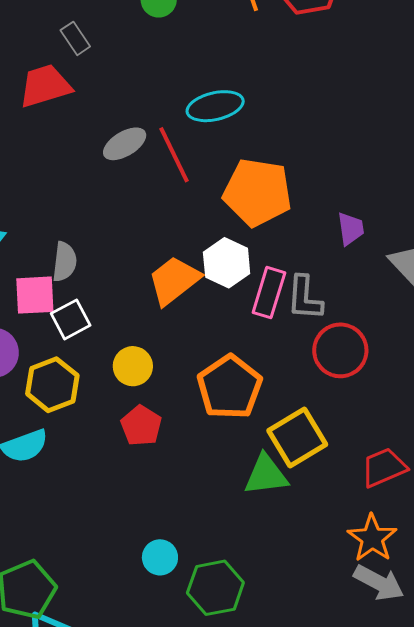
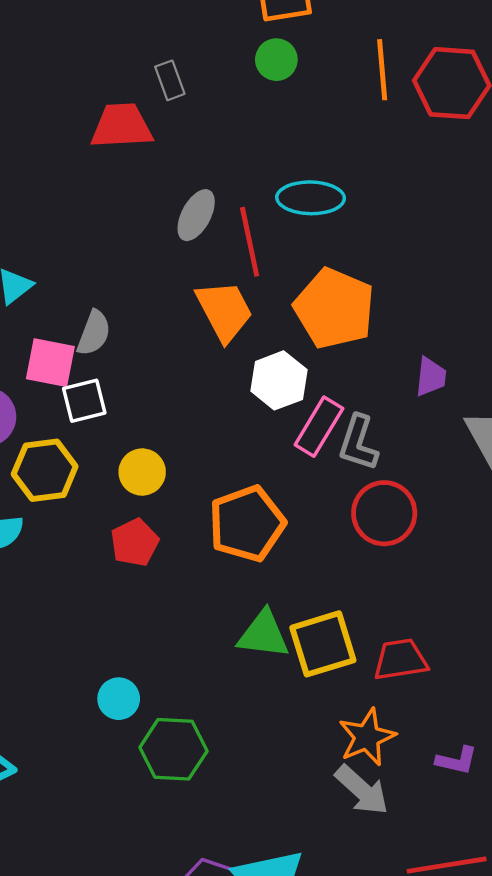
gray ellipse: (125, 144) -> (196, 215), turned -45
orange trapezoid: (174, 280) -> (224, 311), moved, turned 86
yellow square: (297, 437) -> (323, 644), moved

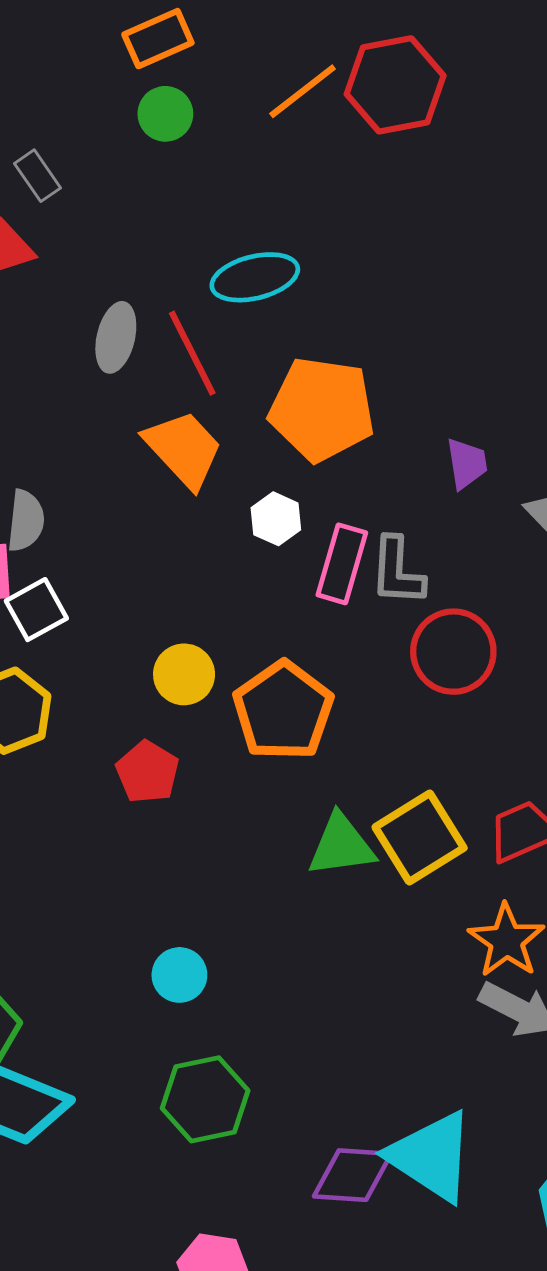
orange line: (382, 70) -> (303, 91), turned 72
white hexagon: (279, 380) -> (276, 519), size x0.7
yellow circle: (142, 472) -> (184, 674), moved
green hexagon: (173, 749) -> (205, 1099), moved

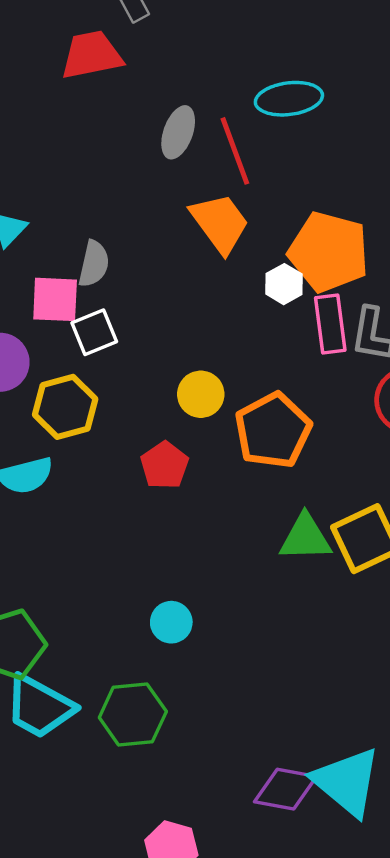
orange pentagon: (322, 409) -> (329, 252), moved
pink rectangle: (342, 564) -> (330, 324), turned -30
green hexagon: (205, 1099) -> (133, 714), moved

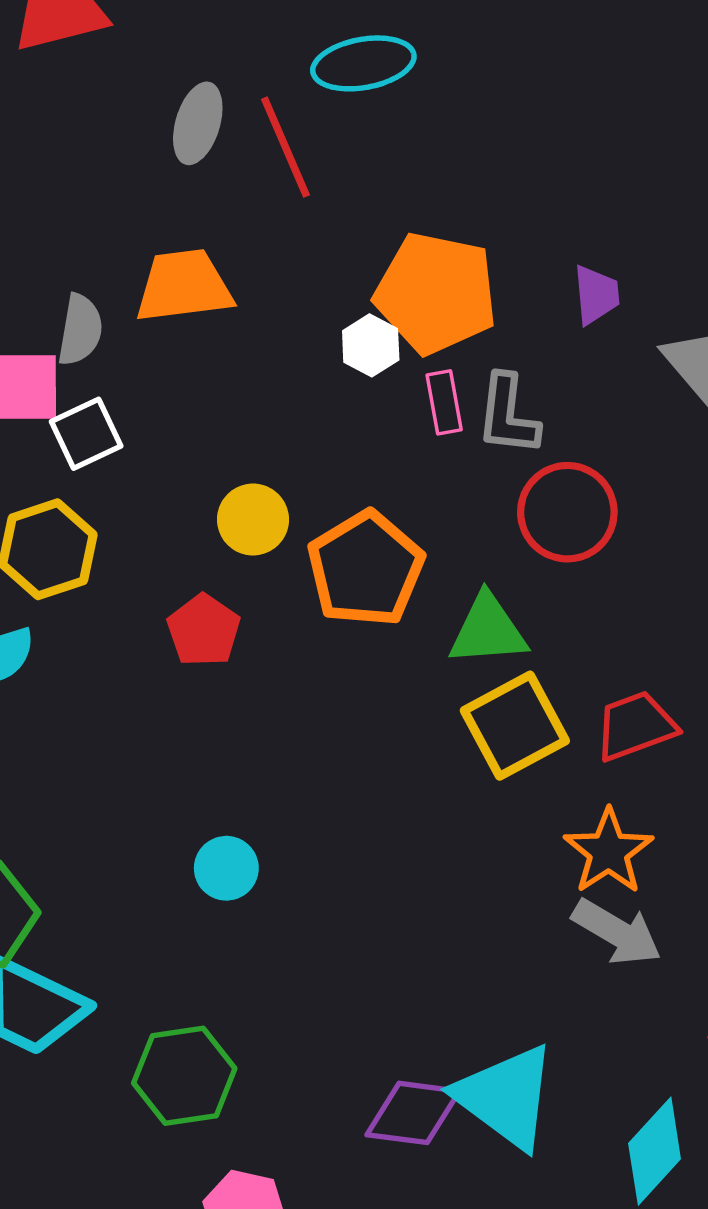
orange trapezoid: (220, 223) -> (184, 286), moved, turned -58
pink rectangle: (330, 324) -> (444, 402), size x0.7
green triangle: (305, 538) -> (488, 630), moved
green hexagon: (133, 714) -> (184, 1076), moved

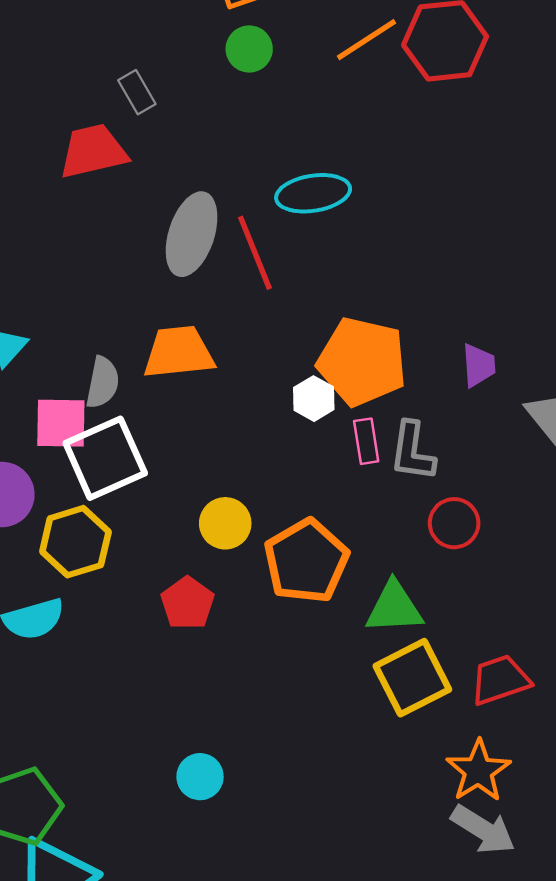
gray ellipse: (198, 123) -> (192, 234), size x1.4
white square: (86, 434) -> (105, 458), size x1.6
red circle: (567, 512) -> (454, 523), size x0.7

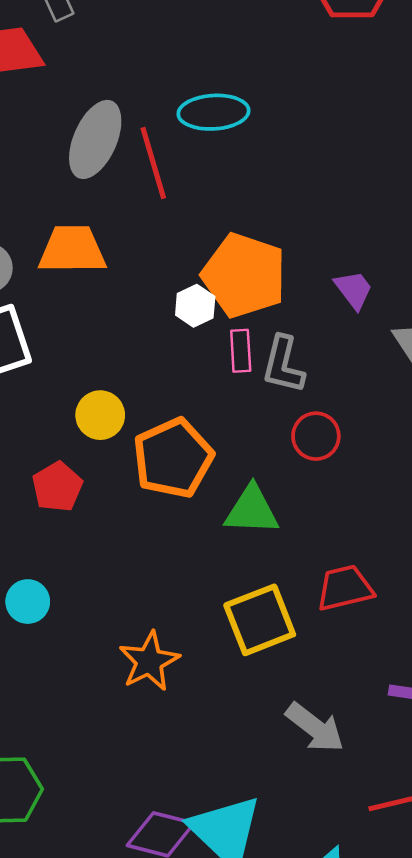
purple trapezoid: (479, 365) -> (354, 290), turned -39
yellow square: (412, 678) -> (260, 620), moved
orange star: (478, 771) -> (149, 661), moved
cyan circle: (200, 777) -> (28, 602), moved

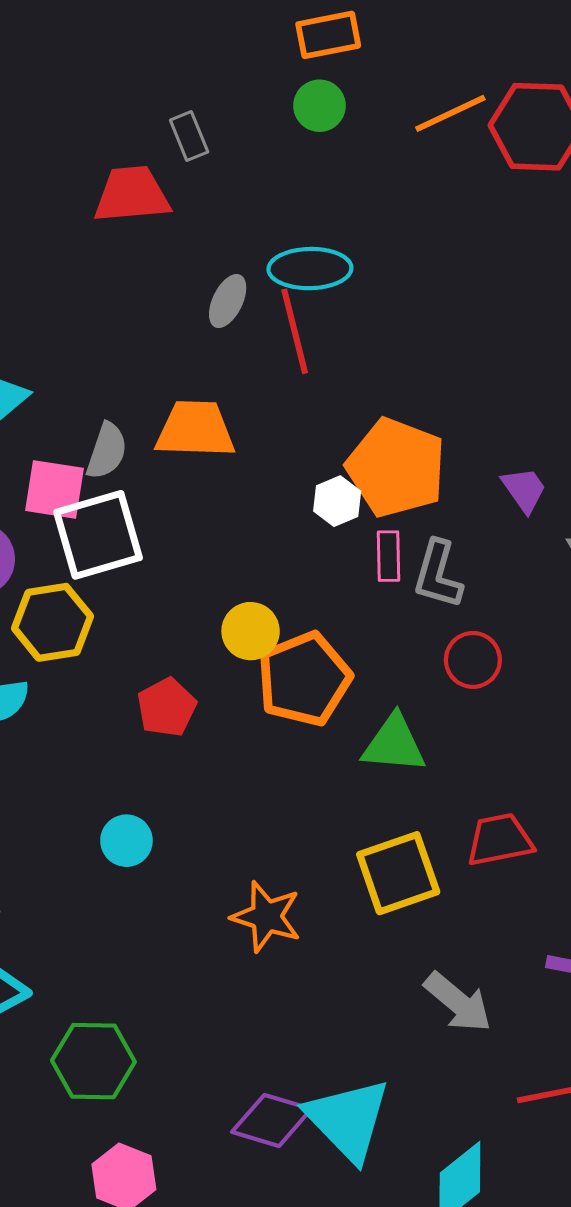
cyan ellipse: (214, 112) -> (310, 269), moved
gray ellipse: (95, 139) -> (228, 301), size x0.6
yellow circle: (100, 415) -> (251, 631), moved
orange star: (149, 661) -> (266, 917), turned -30

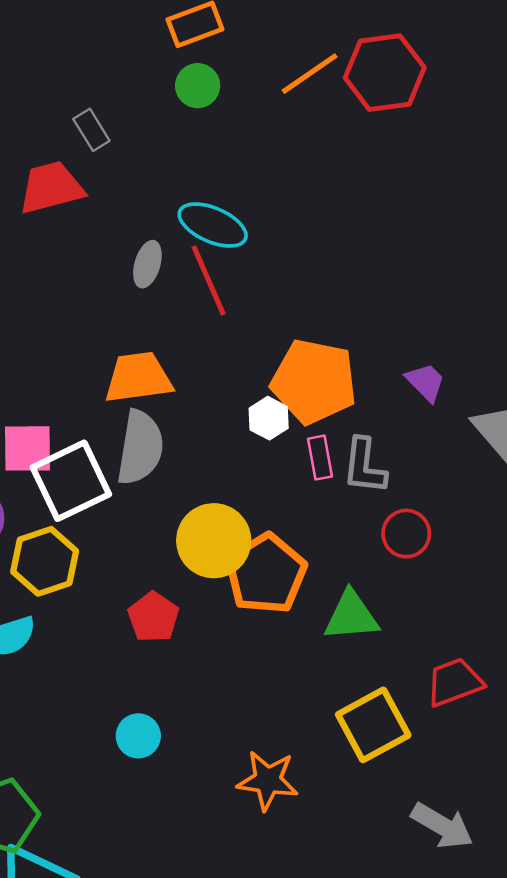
cyan ellipse: (310, 269) -> (213, 225), turned 34
gray semicircle: (107, 451) -> (140, 448), moved, size x1.5
yellow circle: (251, 631) -> (214, 541), size x1.5

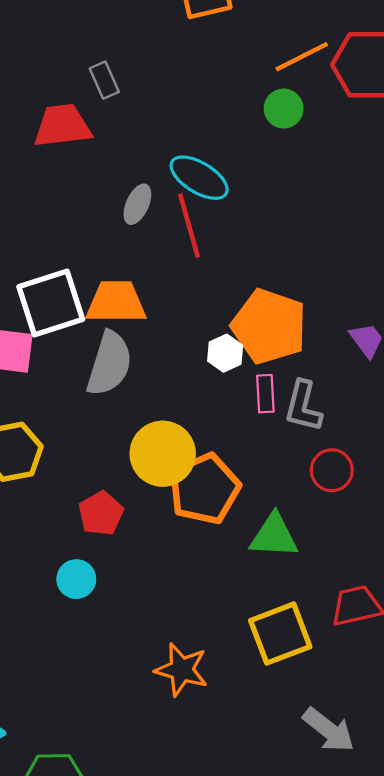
green circle: (198, 86) -> (284, 109), moved
white square: (71, 481) -> (51, 303), moved
cyan circle: (138, 736) -> (76, 579), moved

